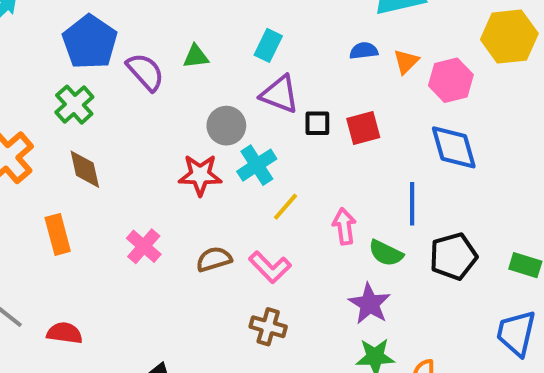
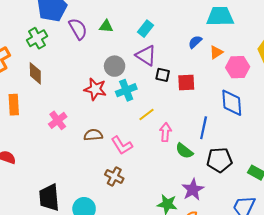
blue semicircle: (364, 51) -> (195, 42), turned -48
yellow line: (285, 207) -> (146, 114), moved
purple star: (370, 304) -> (193, 190), moved

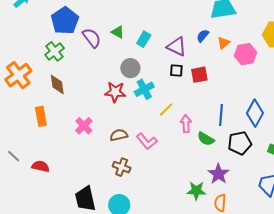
green triangle: (106, 26) -> (118, 32), turned 32
cyan rectangle: (145, 29) -> (144, 39), moved
purple triangle: (146, 55) -> (177, 47), moved
blue diamond: (232, 103) -> (255, 113), moved, turned 40
brown cross: (114, 176) -> (122, 167), moved

